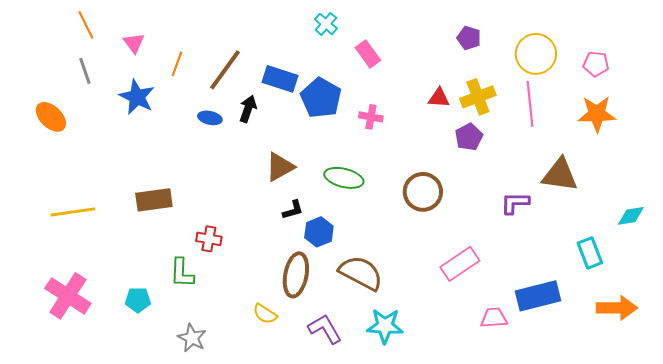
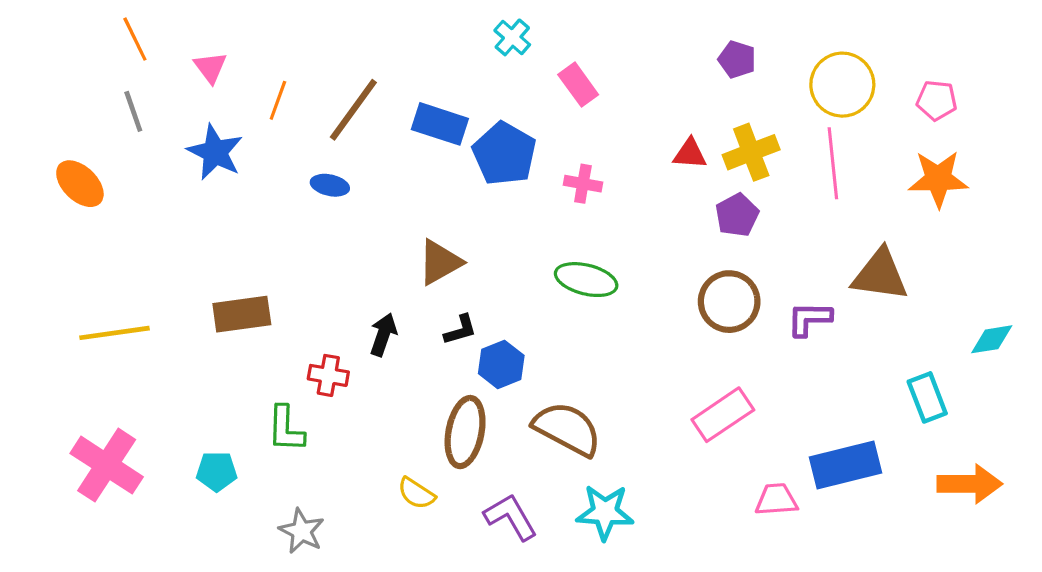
black arrow: (248, 109) -> (383, 335), moved
green ellipse: (344, 178) -> (586, 280), moved
brown circle: (423, 192) -> (729, 302), moved

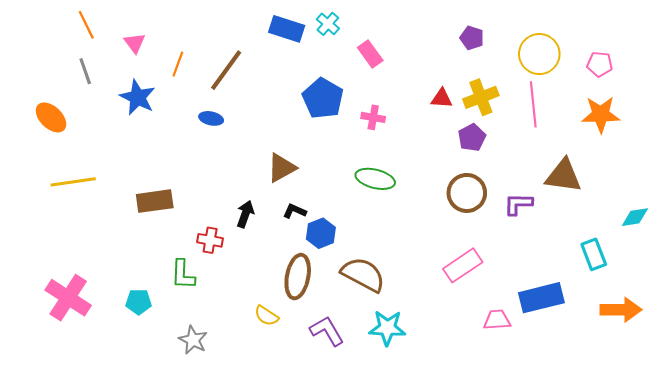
blue rectangle: (440, 124) -> (287, 29), moved
black L-shape: (460, 330) -> (295, 211), turned -140
yellow line: (114, 333) -> (73, 182), moved

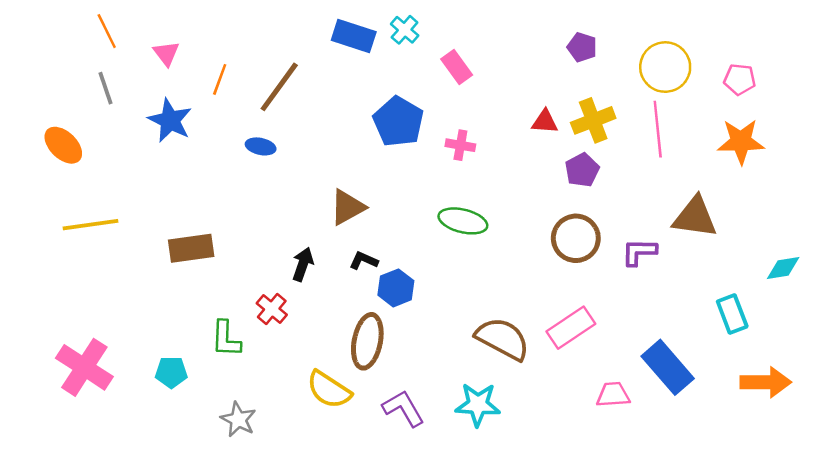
red cross: (210, 240) -> (272, 309), moved, turned 30
brown semicircle: (363, 275) -> (503, 339), moved
blue rectangle: (541, 298) -> (668, 367), turned 63
yellow semicircle: (266, 316) -> (329, 390), size x1.5

